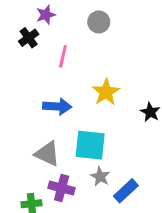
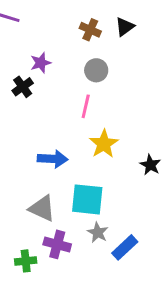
pink line: (63, 56) -> (86, 106), moved

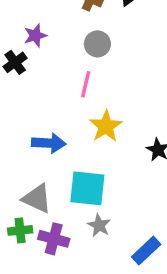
blue rectangle: (125, 247) -> (146, 251), moved
green cross: (26, 261) -> (20, 230), moved

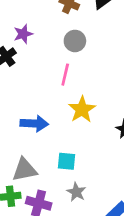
cyan square: (87, 188) -> (67, 161), size x0.6
gray triangle: (37, 199) -> (25, 170), turned -36

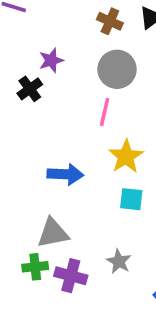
gray circle: (75, 41) -> (117, 69), size x1.4
cyan square: (67, 161) -> (131, 199), moved

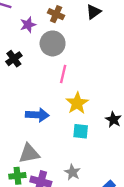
brown cross: (110, 21) -> (56, 14), moved
purple star: (51, 60) -> (28, 25), moved
gray circle: (117, 69) -> (53, 43), moved

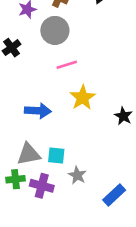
pink line: (63, 74) -> (67, 65), turned 60
cyan square: (81, 131) -> (56, 155), moved

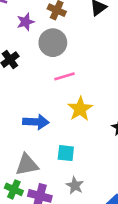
cyan square: (56, 155) -> (66, 153), moved
green cross: (15, 179) -> (14, 189), turned 30

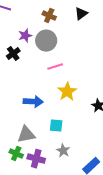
purple star: (26, 22) -> (25, 36), moved

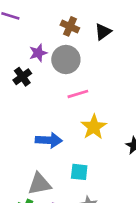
black triangle: (81, 14) -> (103, 32), moved

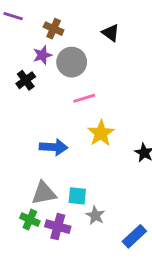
brown cross: (70, 26) -> (54, 29), moved
black triangle: (103, 32) -> (111, 33), turned -48
cyan square: (79, 172) -> (77, 196), moved

